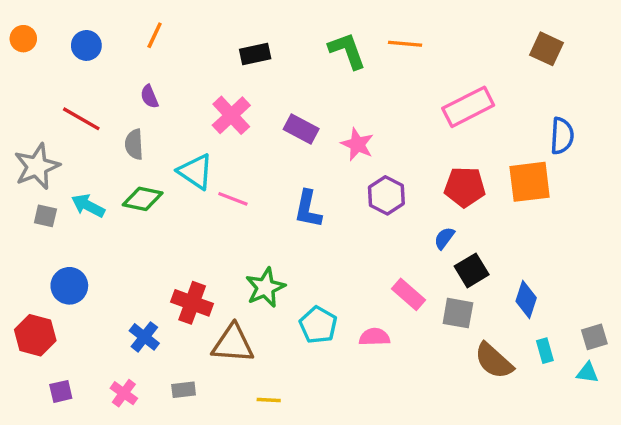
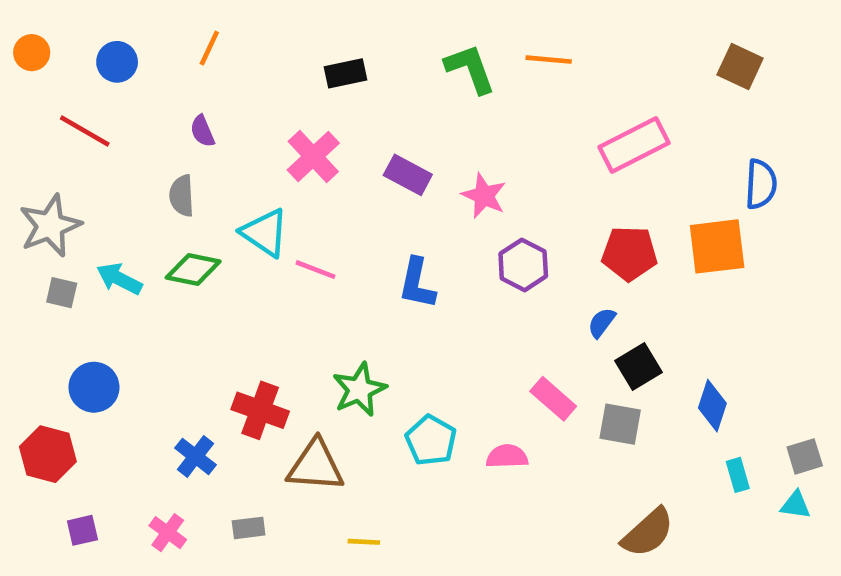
red line: (81, 119) -> (85, 131), moved
brown semicircle: (494, 361) -> (648, 533), moved, turned -84

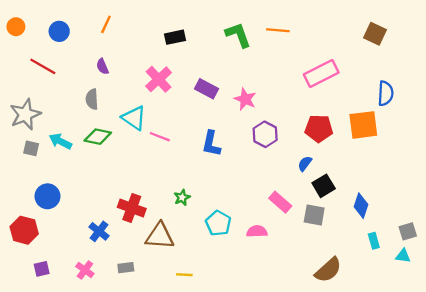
green star: (359, 390) -> (182, 197), size x0.6

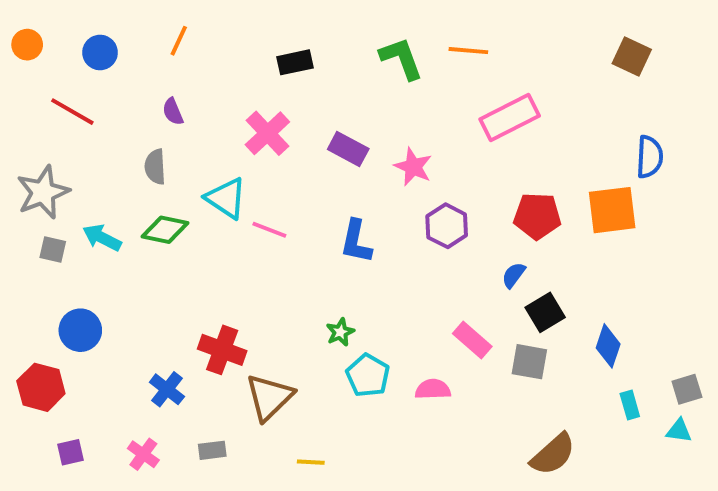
pink rectangle: (321, 73) -> (510, 117), moved
green star: (182, 197) -> (340, 332), moved
brown triangle: (160, 236) -> (269, 397), turned -48

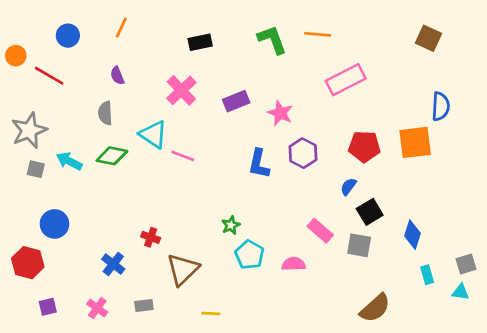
orange circle: (27, 45) -> (16, 56), moved
purple rectangle: (348, 149) -> (236, 101), turned -50
blue L-shape: (356, 242) -> (259, 164), moved
red cross: (222, 350) -> (151, 237), size x0.6

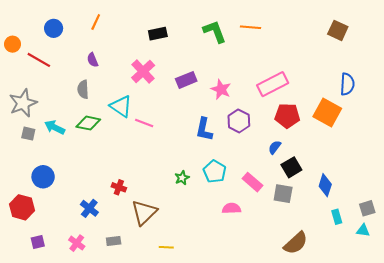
pink rectangle: (346, 80) -> (273, 84), moved
orange square: (415, 142) -> (327, 113), turned 36
cyan pentagon: (250, 255) -> (215, 172), moved

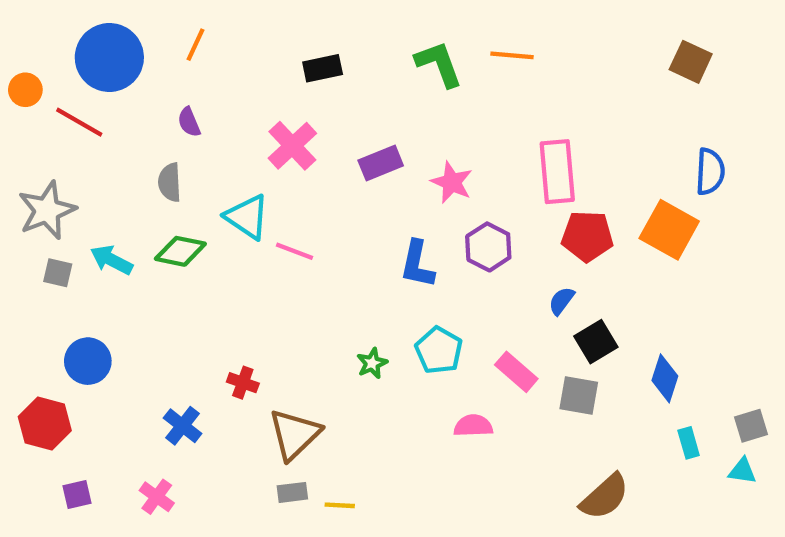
blue circle: (54, 28) -> (109, 57), size x1.8
pink rectangle: (273, 84) -> (557, 172), turned -68
gray rectangle: (114, 241) -> (292, 492), moved

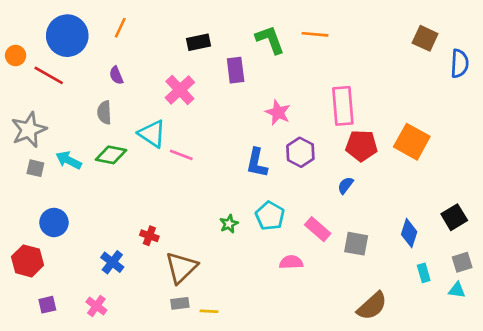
purple rectangle: (381, 163) -> (236, 70), moved, turned -75
blue semicircle: (710, 172) -> (459, 63), moved
black square: (596, 342) -> (454, 217), moved

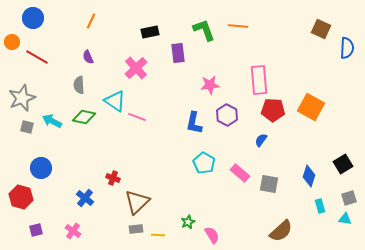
blue circle: (67, 36) -> (33, 18), moved, size x0.7
pink star: (278, 112) -> (210, 85), turned -30
green star: (229, 224) -> (188, 222), moved
pink semicircle: (291, 262) -> (212, 235), moved, turned 60

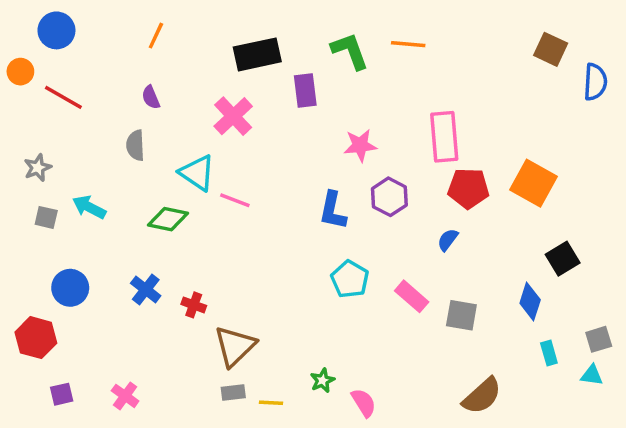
black rectangle: (150, 32) -> (257, 54), size x1.5
gray star: (22, 98) -> (38, 168), size x0.6
green diamond: (84, 117) -> (168, 219), moved
black square: (343, 164) -> (563, 259), moved
blue cross: (85, 198) -> (146, 289), moved

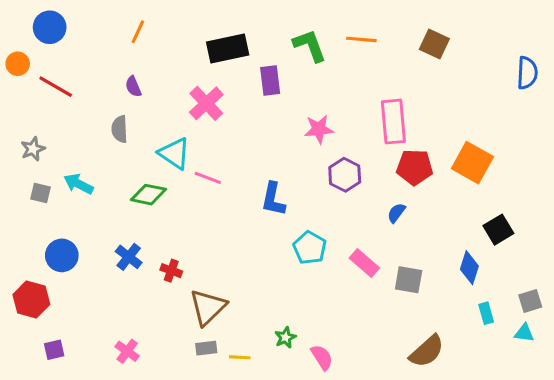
brown square: (551, 49) -> (434, 44), moved
blue L-shape: (333, 211) -> (273, 199), moved
pink cross: (125, 396) -> (127, 351), moved

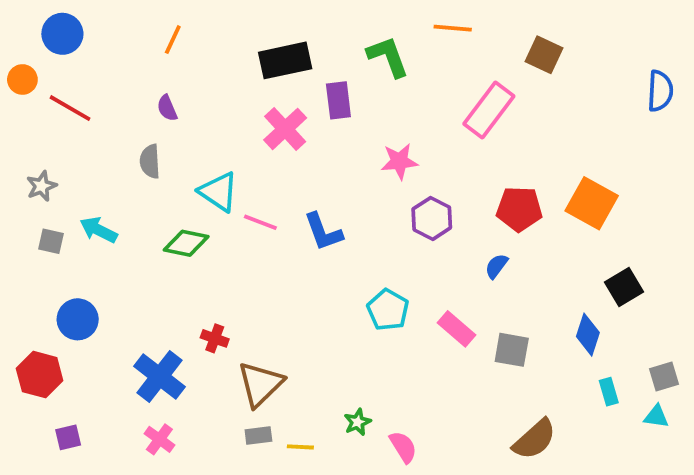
orange line: (361, 39) -> (453, 28), moved
pink cross: (206, 103) -> (285, 129), moved
pink rectangle: (393, 122) -> (489, 110), moved, turned 42
blue L-shape: (273, 199) -> (323, 232), moved, turned -32
blue cross: (129, 257) -> (159, 376), moved, size x1.5

